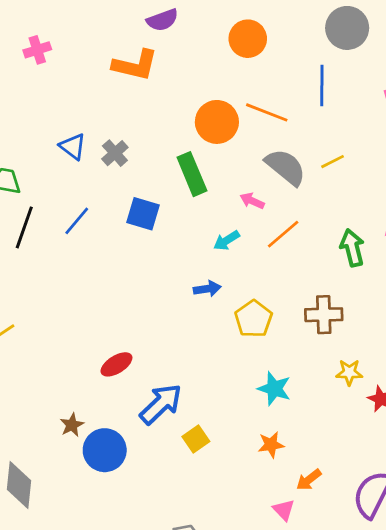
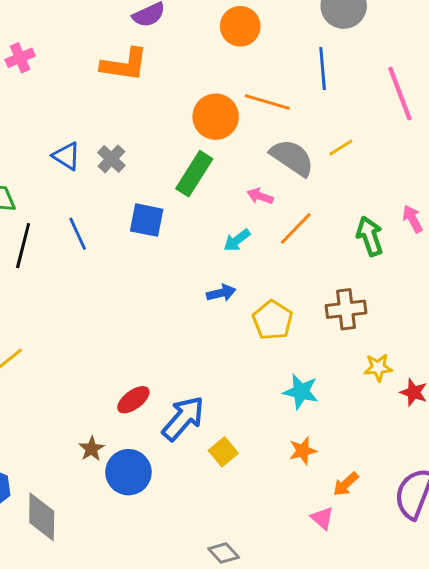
green rectangle: (192, 174) -> (194, 174), turned 60
blue line: (77, 221) -> (78, 234), turned -60
red ellipse: (116, 364) -> (133, 400), moved

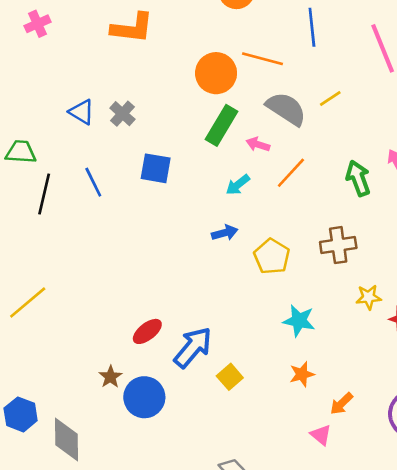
green rectangle: (194, 174) -> (221, 125), moved

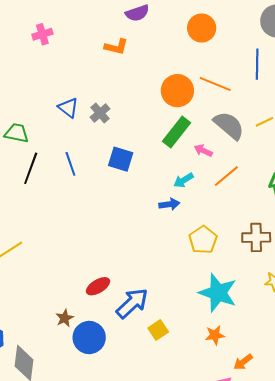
orange L-shape: (132, 28) -> (116, 47), size x0.7
blue arrow: (225, 233) -> (169, 204), moved
cyan star: (299, 321) -> (218, 293), size x1.5

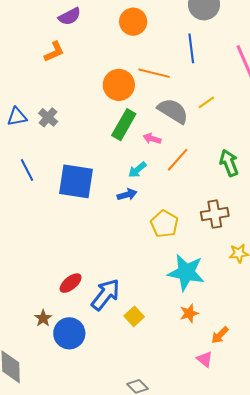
orange L-shape: (116, 47) -> (54, 52), turned -30
blue triangle: (68, 108) -> (17, 117), turned -40
blue square: (121, 159) -> (76, 181), moved, size x1.5

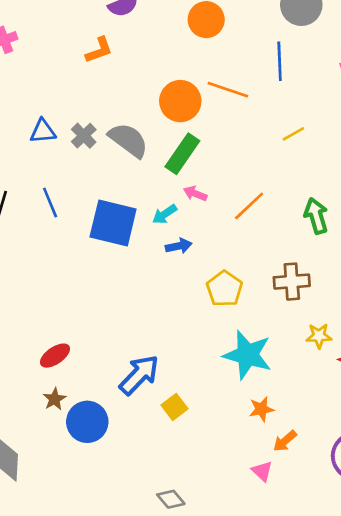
gray semicircle: (173, 111) -> (128, 140), moved
pink arrow: (152, 139) -> (195, 194), moved
cyan arrow: (137, 170) -> (165, 214), moved
red ellipse: (71, 283) -> (55, 356), moved
orange star: (189, 313) -> (261, 409), moved

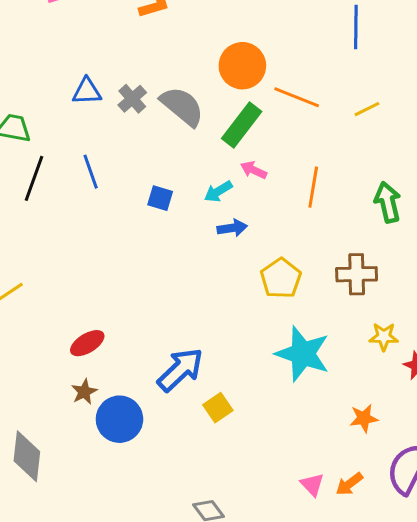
orange line: (228, 90) -> (297, 97), moved
orange line: (249, 206) -> (313, 187), turned -40
blue square: (113, 223) -> (160, 198), size x0.5
orange star: (261, 409) -> (364, 418), moved
orange arrow: (285, 441) -> (349, 484), moved

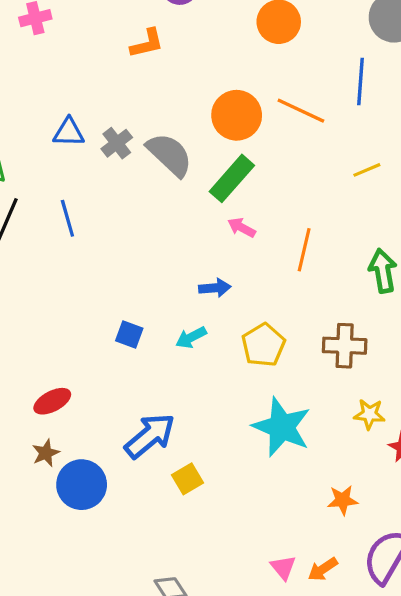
orange line: (297, 97) -> (301, 111), moved
cyan arrow: (218, 192) -> (191, 337), moved
blue square: (160, 198) -> (129, 334), moved

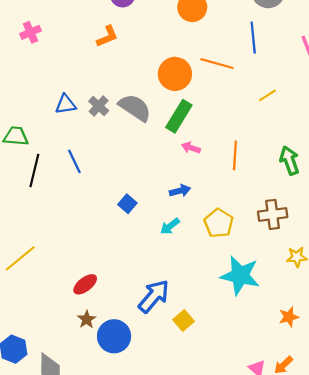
blue square: (129, 334) -> (127, 204), moved, turned 30

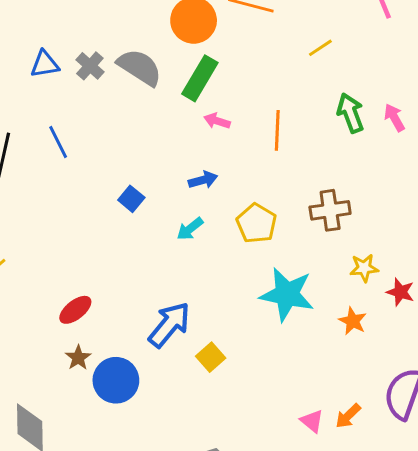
green arrow: (289, 160) -> (350, 113), moved
orange star: (289, 317) -> (353, 321), moved, turned -30

